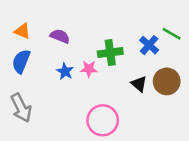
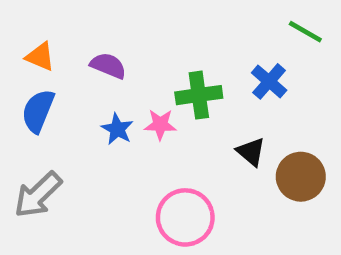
green line: (172, 34) -> (305, 32), moved
brown circle: (167, 81) -> (301, 177), moved
gray arrow: (21, 108) -> (38, 195), turned 72

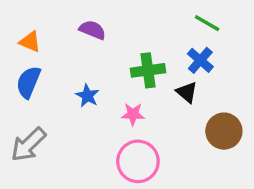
green line: (305, 32) -> (207, 23), moved
purple semicircle: (108, 66) -> (92, 30), moved
pink star: (160, 125) -> (133, 114), moved
black triangle: (251, 152) -> (187, 92), moved

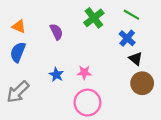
purple semicircle: (92, 30) -> (56, 32), moved, turned 42
green cross: (148, 70) -> (94, 18), moved, turned -30
black triangle: (187, 92) -> (136, 59), moved
blue star: (87, 96) -> (56, 75), moved

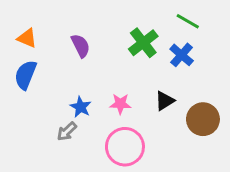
green cross: (94, 18) -> (143, 43), moved
black triangle: (136, 59) -> (165, 101), moved, turned 48
gray arrow: (18, 92) -> (67, 131), moved, size x0.6

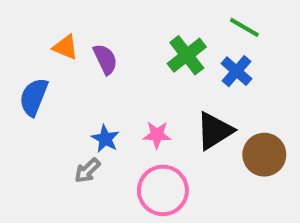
orange triangle: (27, 38) -> (65, 47), moved
black triangle: (165, 101) -> (215, 131), size x1.5

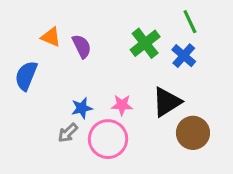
green line: (244, 27) -> (190, 22), turned 35
blue star: (105, 139) -> (82, 108), turned 30
brown circle: (264, 155) -> (193, 133), moved
pink circle: (163, 190) -> (108, 139), moved

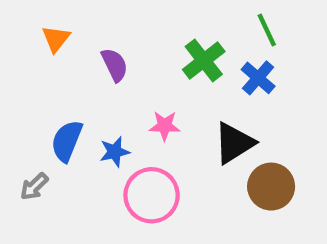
orange triangle: (51, 37) -> (56, 39), moved, turned 45
blue semicircle: (26, 76) -> (67, 141), moved
pink star: (122, 105) -> (165, 126), moved
gray arrow: (68, 133) -> (34, 187), moved

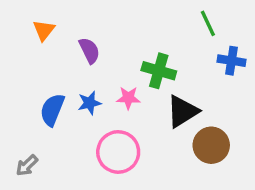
green cross: (204, 60) -> (159, 71), moved, turned -36
blue cross: (258, 78) -> (232, 61), moved, turned -32
blue star: (115, 152) -> (89, 103), moved
gray arrow: (34, 187) -> (27, 166), moved

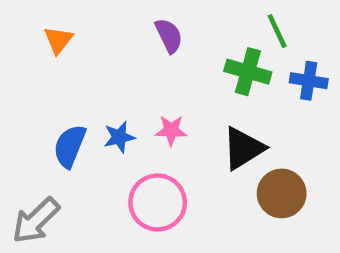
purple semicircle: (89, 51) -> (169, 36), moved
green cross: (159, 71) -> (248, 72), moved
gray arrow: (27, 166) -> (36, 221), size x1.6

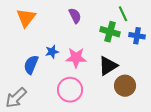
orange triangle: (58, 40) -> (26, 18), size x1.5
pink star: (171, 130) -> (76, 58), size x1.5
blue star: (119, 137) -> (52, 52), moved

